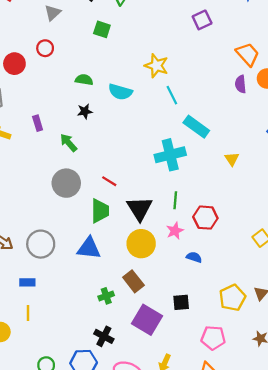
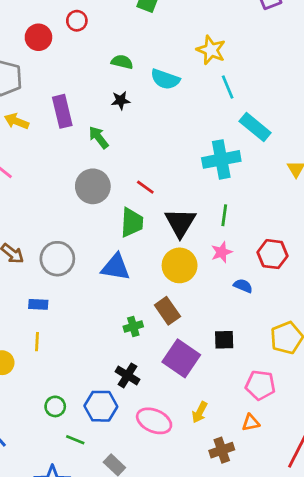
purple rectangle: (38, 123) -> (62, 111), size x1.6
red hexagon: (205, 218) -> (273, 254), moved

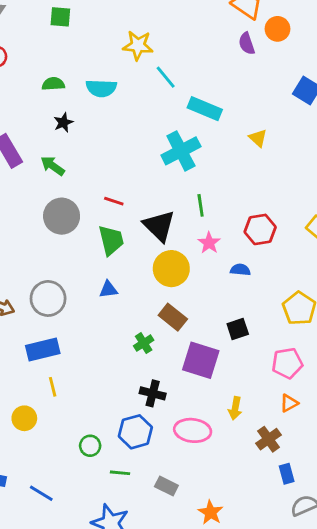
blue triangle: (116, 267) -> (108, 289), size x0.6
blue rectangle: (38, 304) -> (43, 350), size x1.6

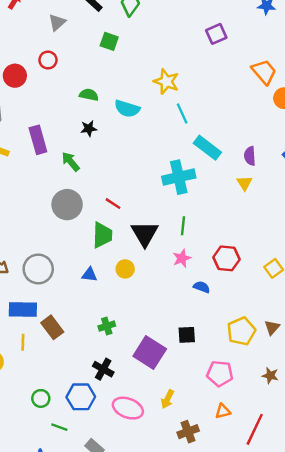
purple semicircle: (247, 44) -> (250, 156), moved
yellow circle: (171, 269) -> (125, 269), moved, size x0.6
brown rectangle: (173, 317) -> (52, 327), moved
orange triangle: (289, 403) -> (223, 411), moved

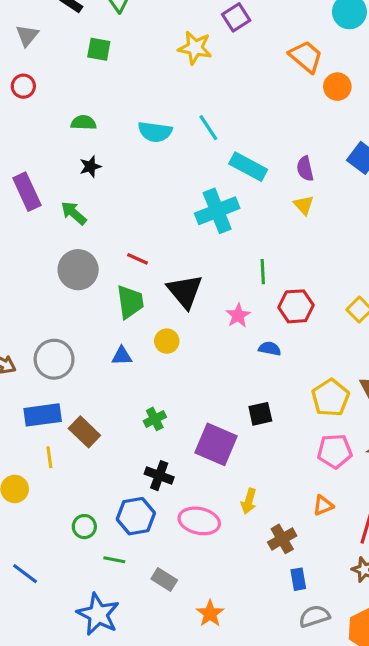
yellow star: (166, 82) -> (195, 48), moved
cyan semicircle: (127, 109) -> (155, 132), moved
green line: (183, 226) -> (263, 272), moved
pink pentagon: (220, 374) -> (335, 451), moved

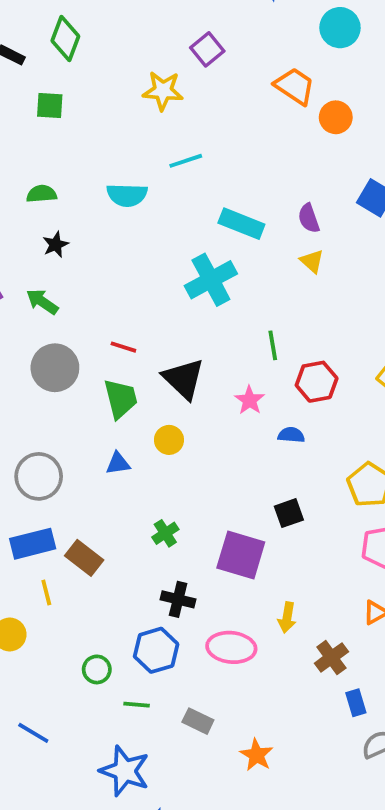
cyan line: (208, 128) -> (186, 161), moved, turned -68

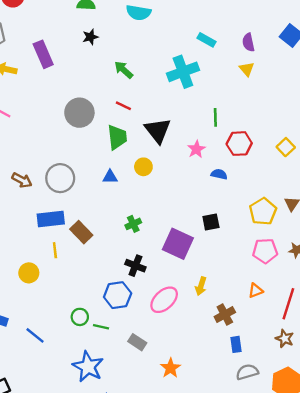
cyan rectangle: (241, 224) -> (207, 40), size x0.7
green arrow: (42, 302) -> (124, 70), moved
pink ellipse: (231, 647) -> (164, 300), turned -56
green circle: (97, 669) -> (80, 317), moved

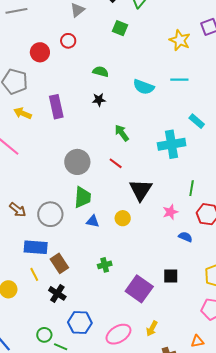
green trapezoid: (117, 137) -> (83, 197), moved
yellow line: (55, 250) -> (34, 274), turned -32
black cross: (135, 266) -> (57, 293), moved

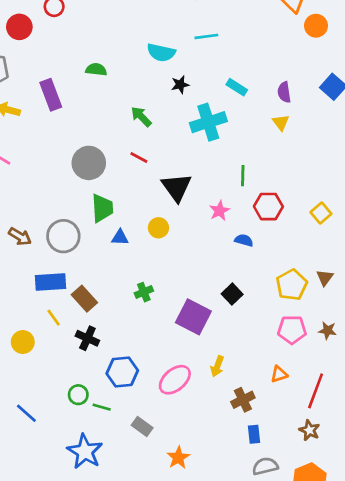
green semicircle: (101, 72) -> (96, 69), moved
black star: (99, 100) -> (180, 85), moved
black square: (171, 276) -> (232, 294), turned -35

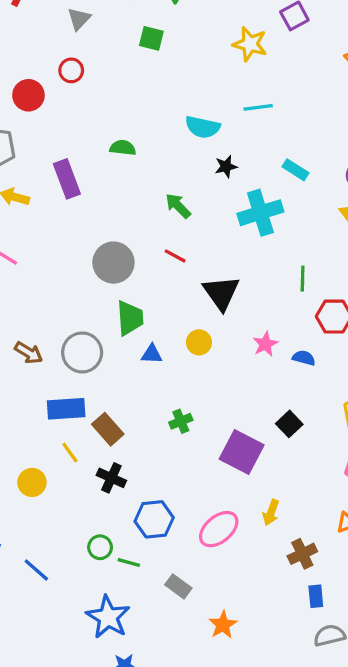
pink star: (220, 211) -> (265, 344), moved

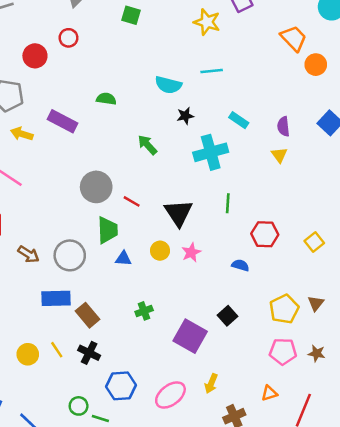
purple rectangle: (67, 179) -> (62, 121), turned -44
red line: (175, 256) -> (132, 201), moved
green line: (303, 279) -> (228, 203), moved
pink star: (265, 344) -> (191, 252), moved
yellow line: (70, 453) -> (57, 350), moved

